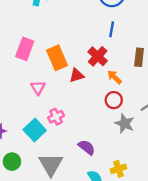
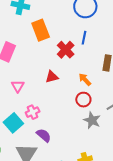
red cross: (98, 56) -> (66, 50), moved
orange rectangle: (57, 58) -> (41, 30), moved
purple semicircle: (87, 147) -> (44, 135), moved

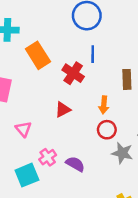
orange arrow: (85, 79) -> (104, 105), turned -120
cyan square: (13, 123) -> (27, 175), turned 30
purple semicircle: (44, 135) -> (75, 164), moved

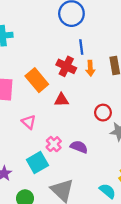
orange rectangle: (38, 55) -> (37, 80), moved
orange arrow: (104, 105) -> (90, 68), moved
red triangle: (63, 110) -> (61, 100), turned 32

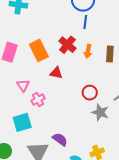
blue line: (81, 47) -> (85, 22), moved
pink cross: (54, 144) -> (38, 100), moved
purple semicircle: (79, 147) -> (60, 139), moved

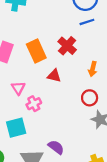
blue line: (85, 22) -> (87, 22), turned 64
orange arrow: (88, 51) -> (93, 69), moved

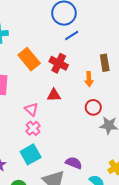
orange rectangle: (36, 51) -> (29, 59), moved
pink triangle: (18, 88) -> (31, 109), moved
pink cross: (34, 104) -> (33, 128), moved

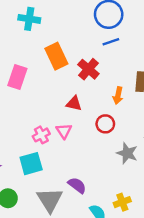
red circle: (93, 107) -> (105, 124), moved
pink triangle: (31, 109) -> (64, 131), moved

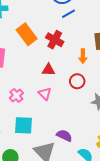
pink cross: (41, 135) -> (16, 95), moved
cyan square: (31, 164) -> (23, 125), turned 30

